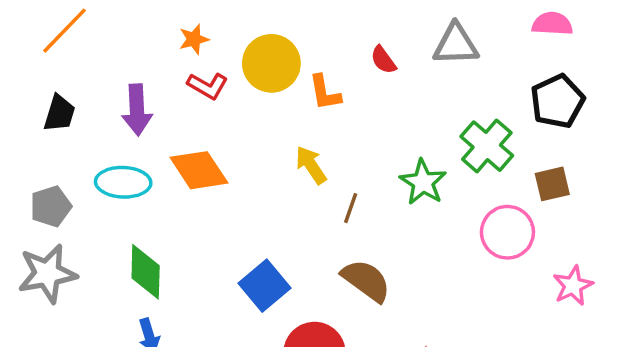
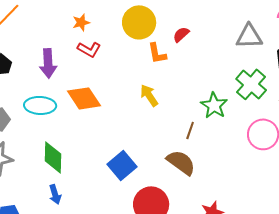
gray triangle: (456, 44) -> (249, 36), moved
red semicircle: (383, 60) -> (181, 34), moved, turned 84
yellow circle: (271, 63) -> (139, 22), moved
brown line: (351, 208) -> (190, 130), moved

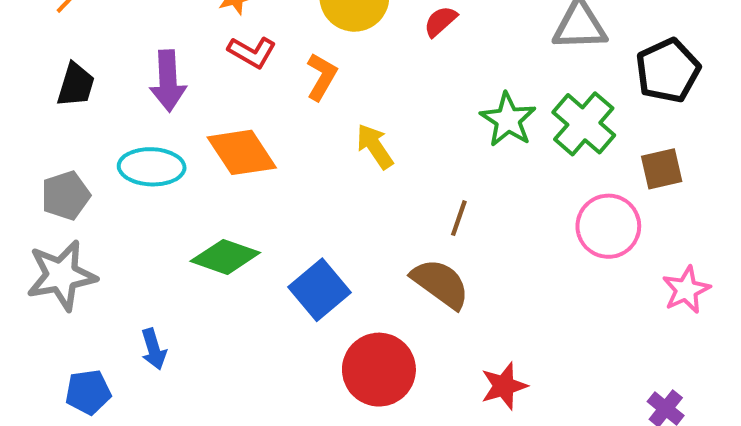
orange L-shape: (157, 53) -> (322, 77), moved, turned -140
green star: (214, 105) -> (508, 120), moved
green diamond: (53, 157) -> (225, 257), moved, turned -72
blue arrow: (55, 194) -> (154, 349), moved

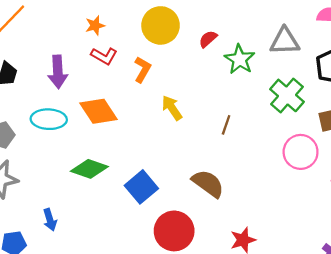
green star: (508, 120) -> (240, 59), moved
brown line: (459, 218) -> (226, 125), moved

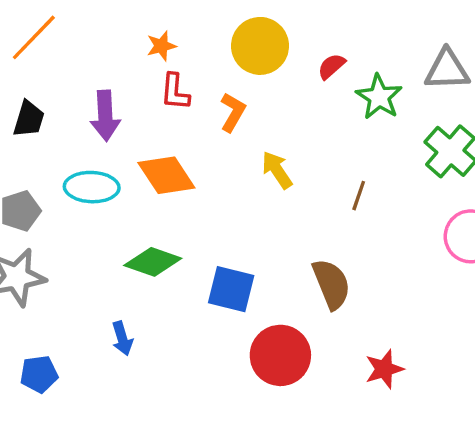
red L-shape: (104, 56) -> (175, 92), turned 65
brown semicircle: (208, 184) -> (331, 284), turned 32
blue square: (141, 187) -> (231, 289), turned -36
blue arrow: (50, 220) -> (122, 338), moved

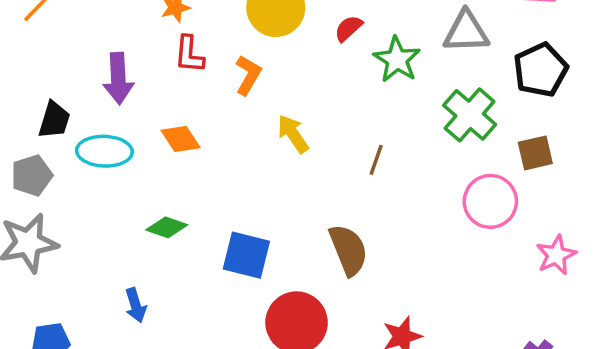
black trapezoid: (29, 119) -> (54, 120), moved
orange diamond: (166, 175) -> (181, 139), size x0.7
green diamond: (153, 262) -> (167, 227), size x0.7

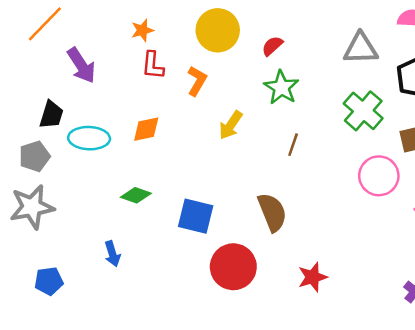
green star: (397, 59) -> (281, 87), moved
purple arrow: (118, 79) -> (81, 65), moved, turned -30
yellow arrow: (293, 134) -> (231, 125), turned -112
orange diamond: (181, 139) -> (146, 129), turned -68

